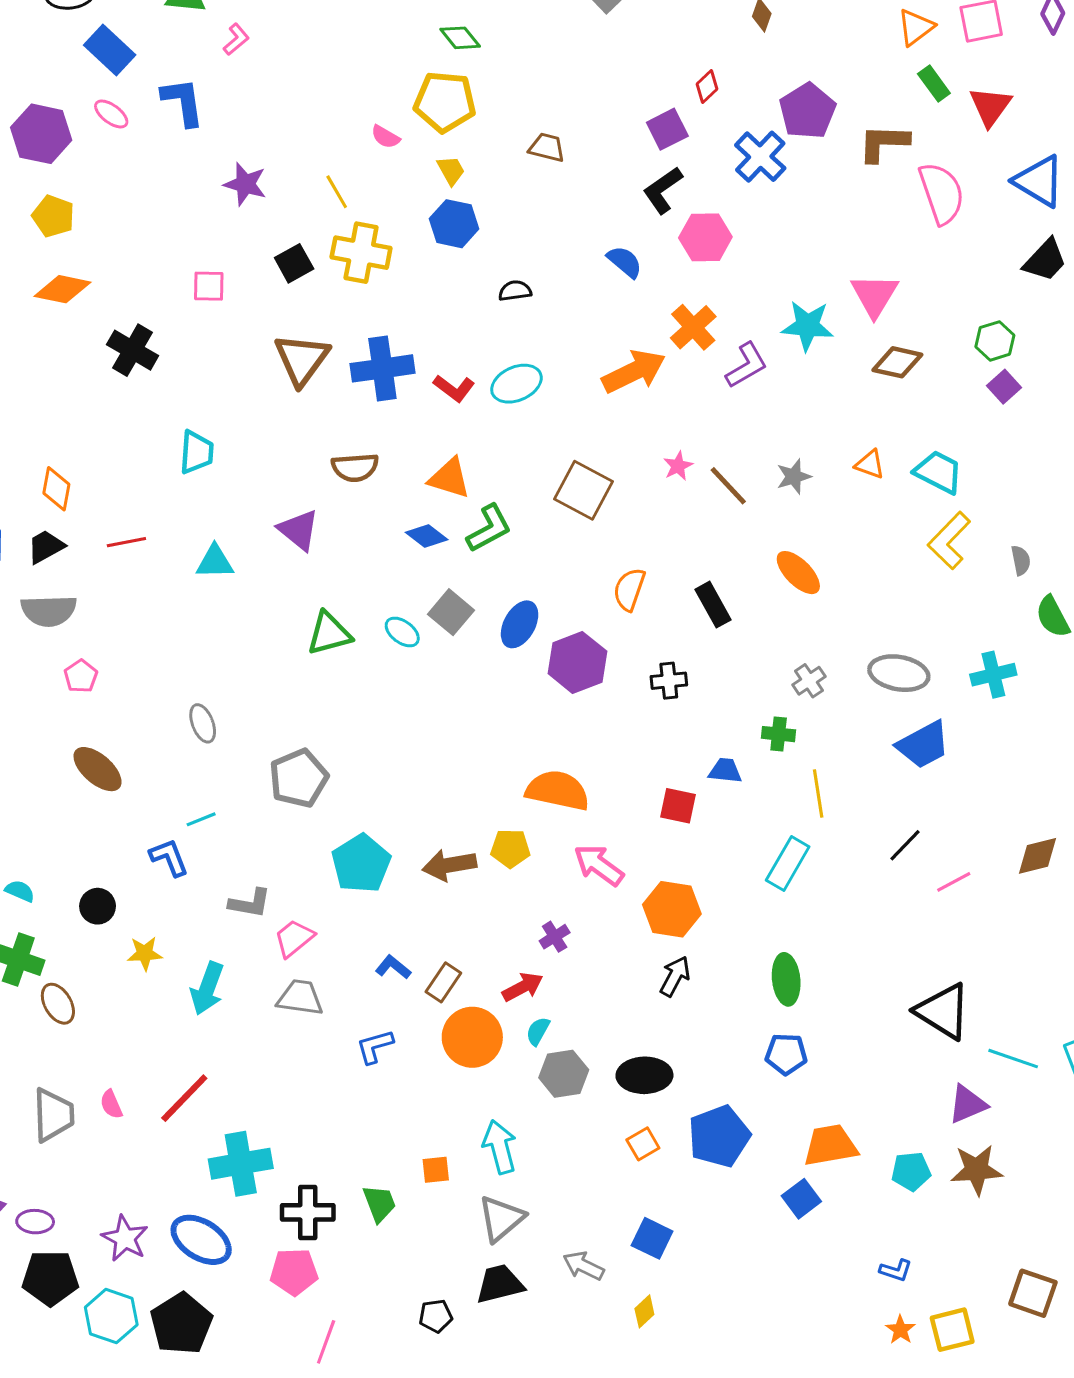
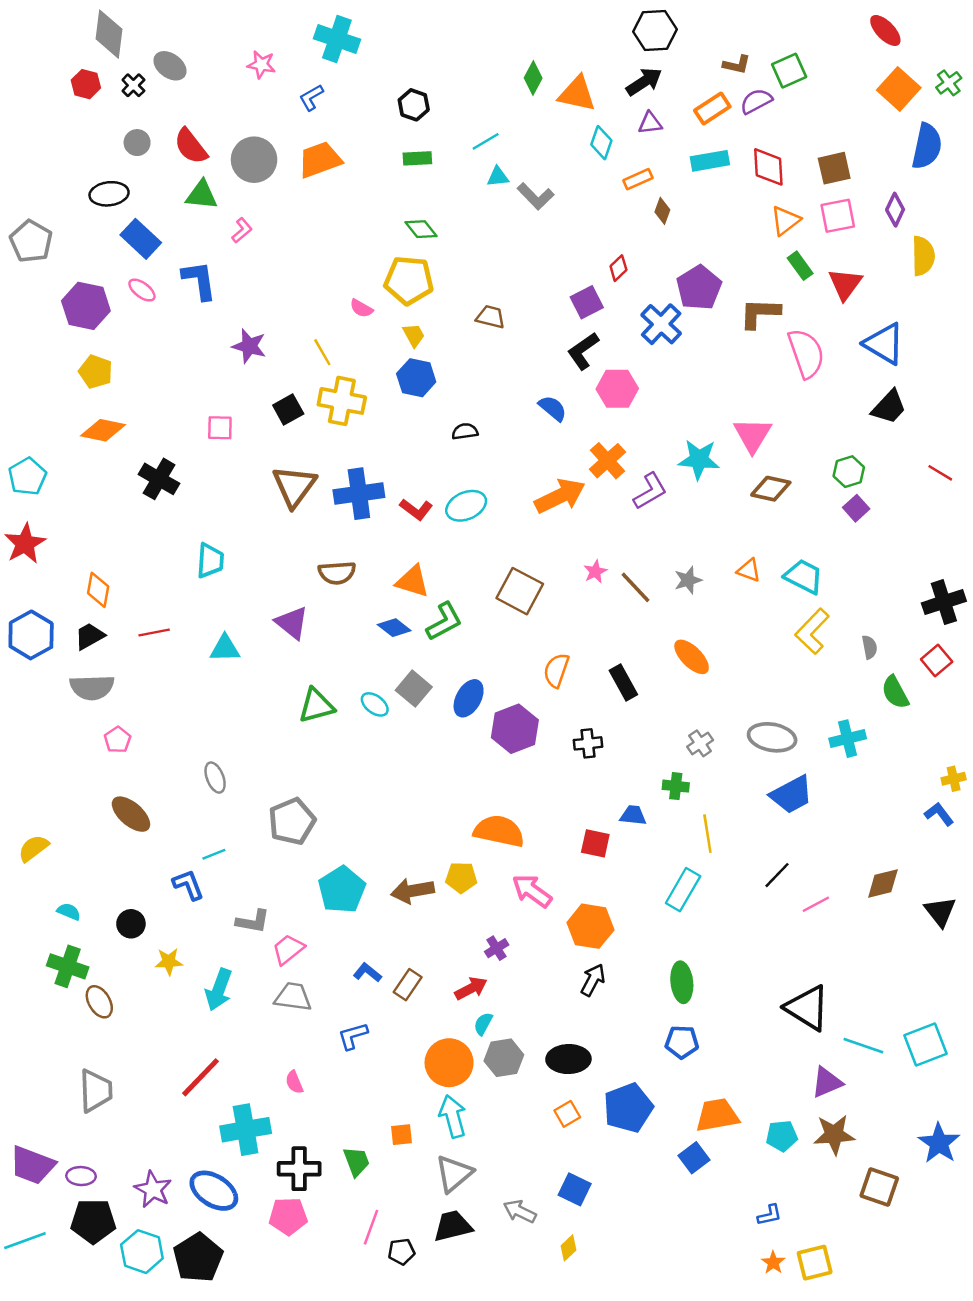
orange circle: (472, 1037) -> (449, 1063), moved
pink semicircle: (111, 1104) -> (294, 1082), moved
blue L-shape: (896, 1270) -> (770, 1215), turned -30
brown square: (1033, 1293) -> (879, 1187), moved
pink line: (326, 1342) -> (371, 1227), moved

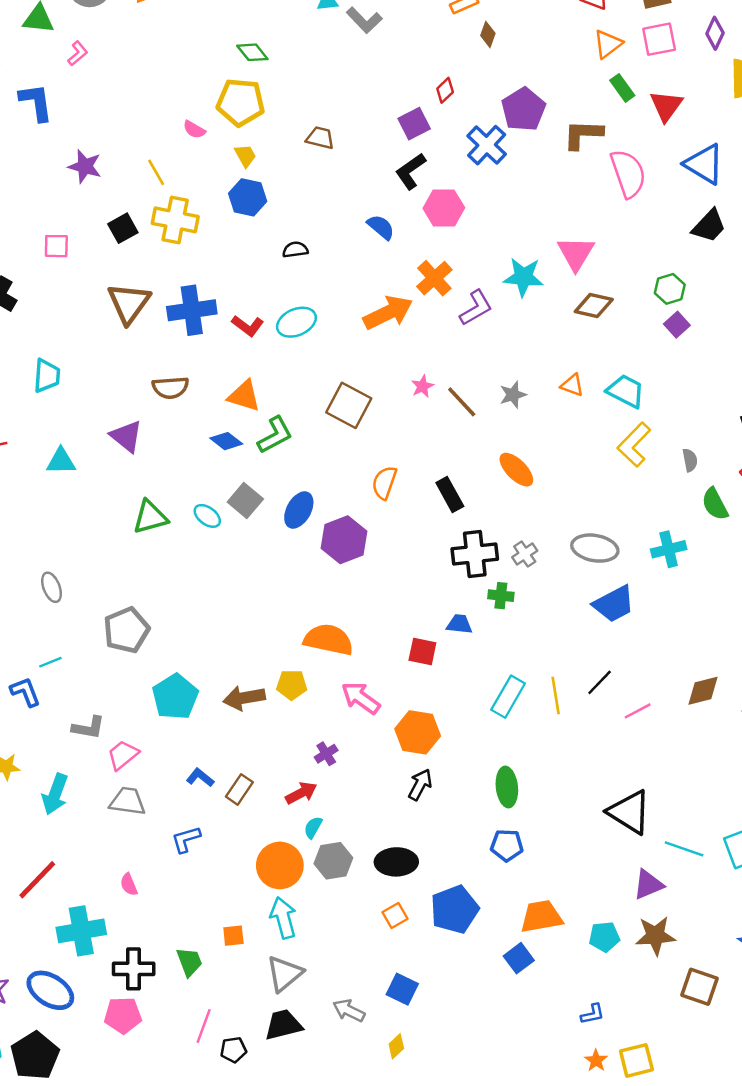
black cross: (588, 743) -> (475, 554), moved, size x1.6
yellow line: (707, 834) -> (556, 695), moved

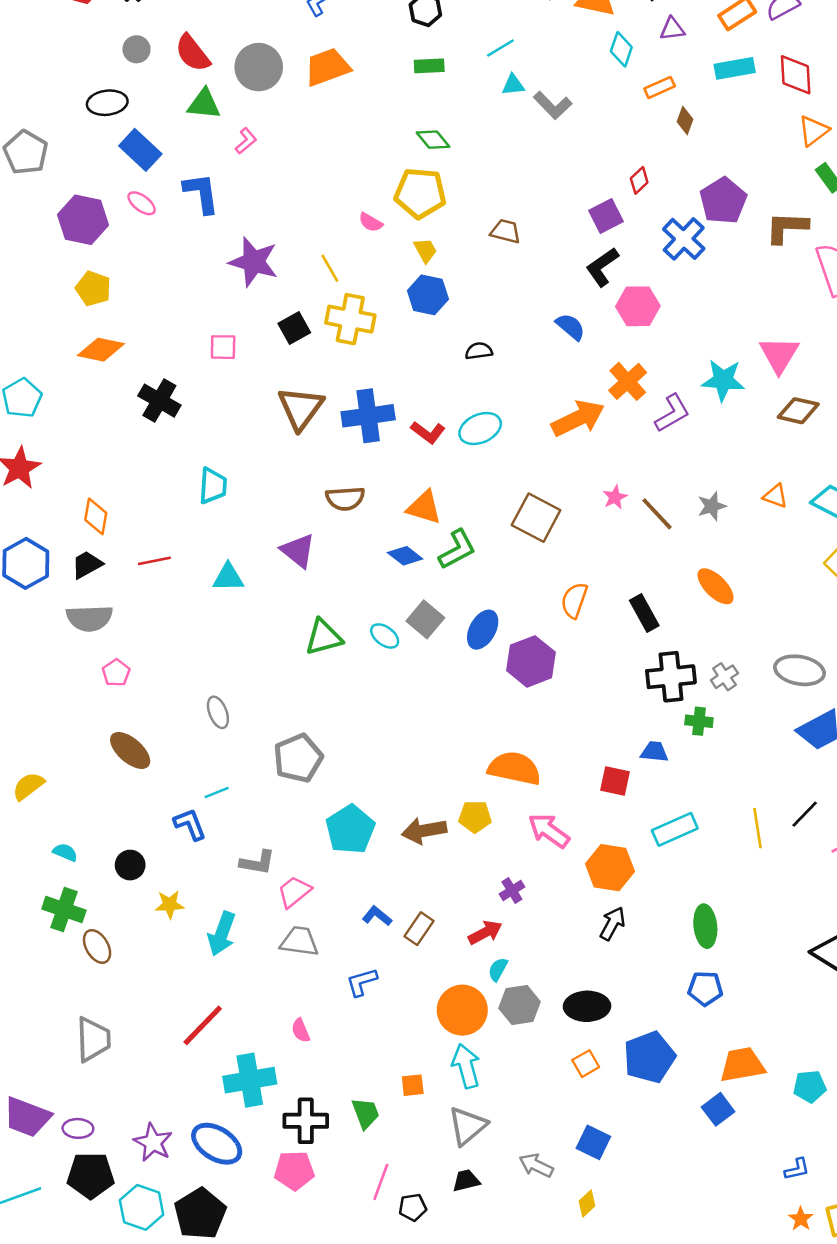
purple star: (85, 166) -> (254, 262), size x1.4
cyan rectangle: (508, 697) -> (675, 829), moved, turned 36
black trapezoid: (283, 1025) -> (466, 1181), size x0.7

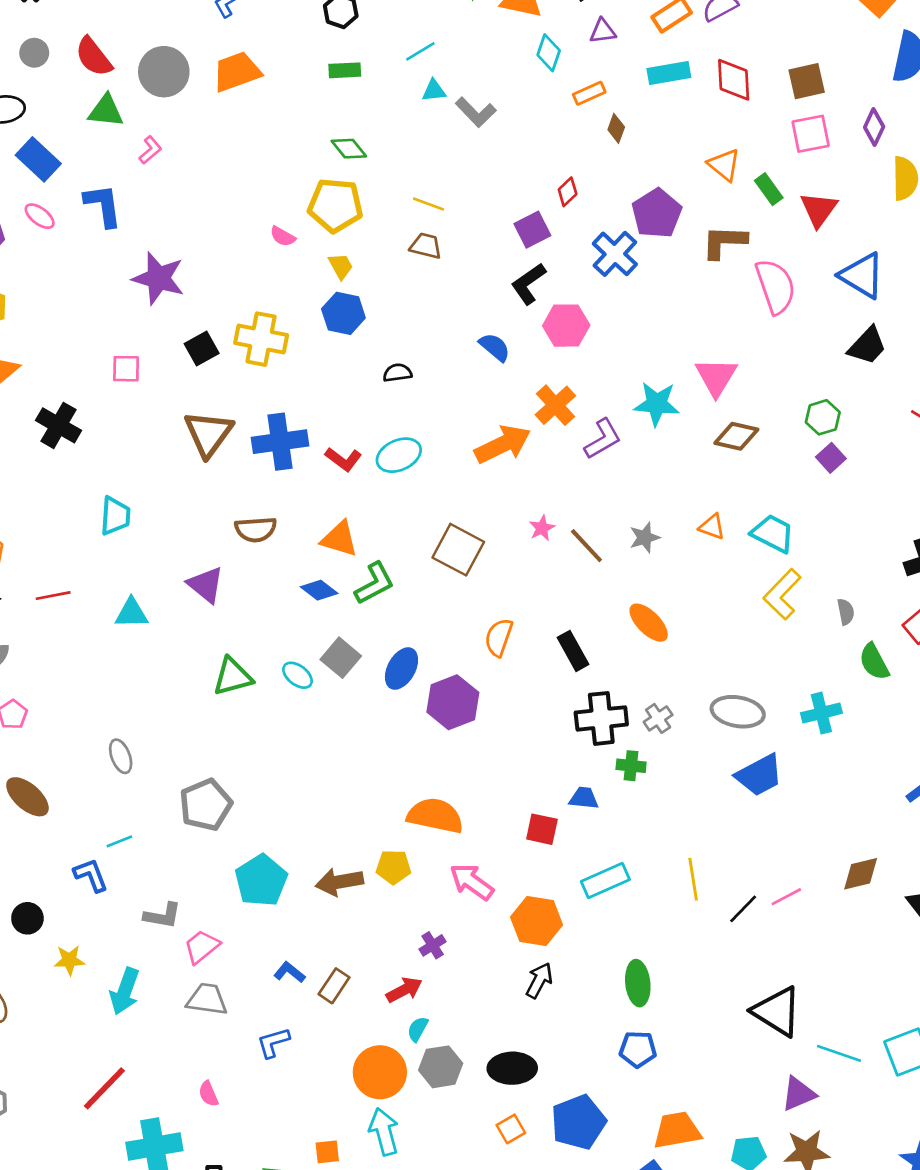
orange triangle: (814, 131) -> (724, 165), moved, turned -44
yellow line: (330, 268) -> (428, 204), moved, turned -40
black line: (805, 814) -> (743, 909), moved

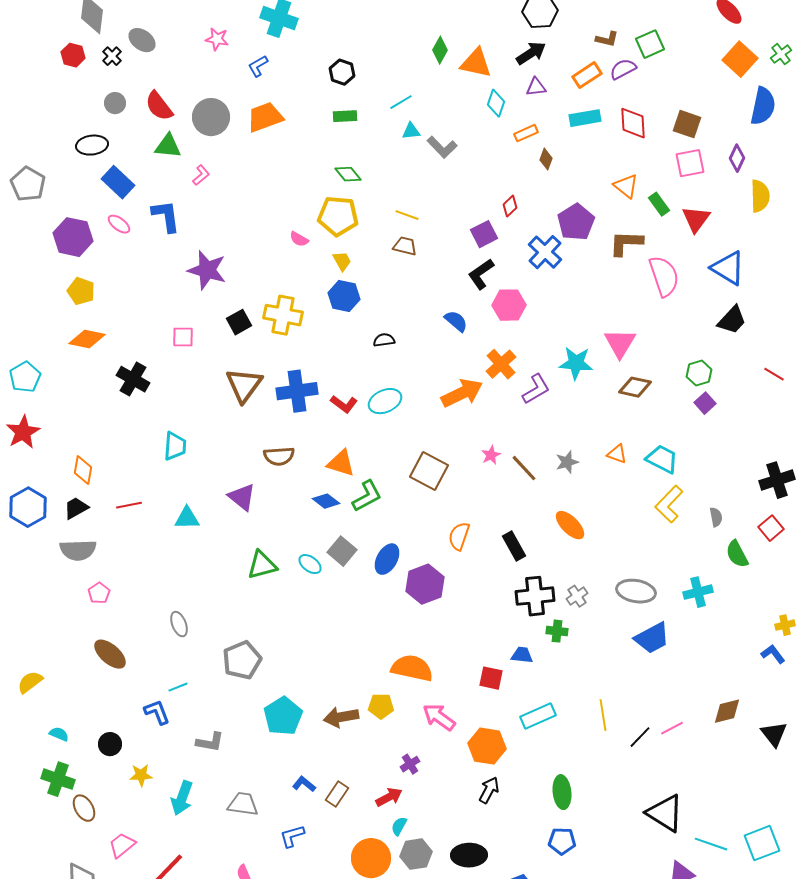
brown square: (807, 81) -> (687, 124), turned 32
pink trapezoid: (202, 947) -> (122, 845), moved

